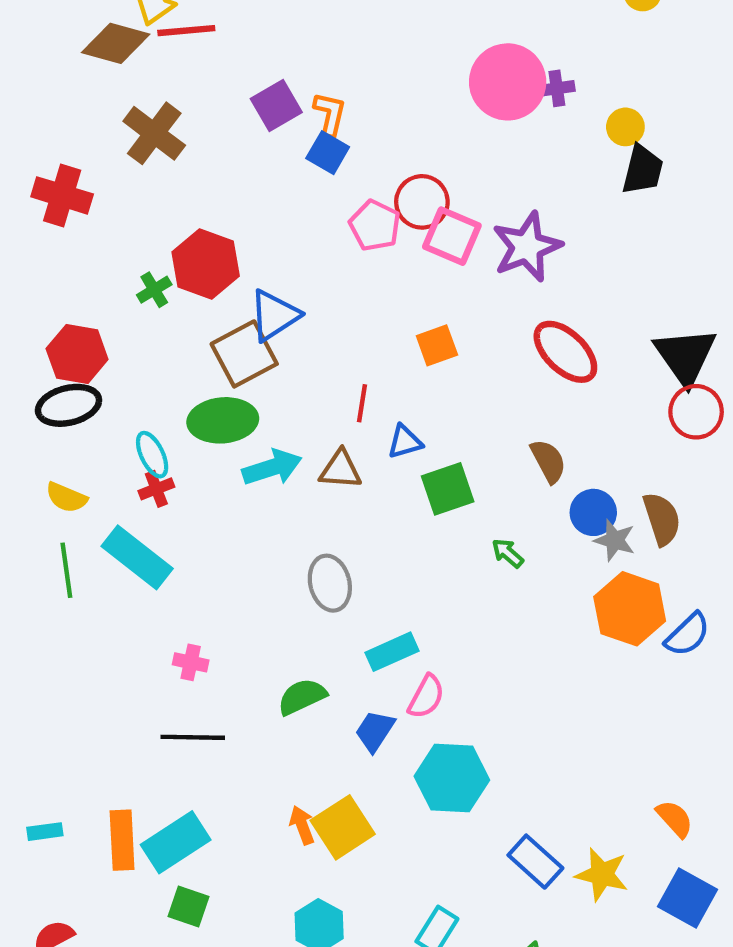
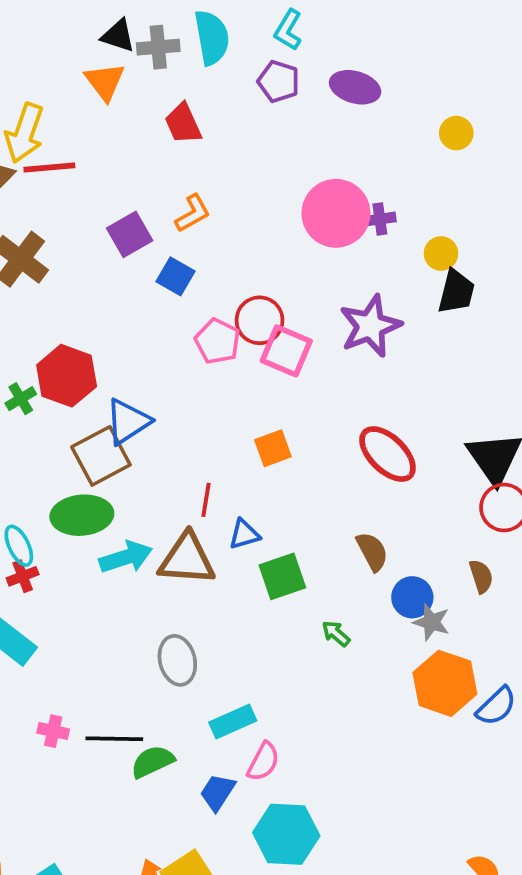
orange L-shape: (330, 114) -> (193, 213), moved, turned 48
purple star: (527, 247) -> (370, 326), moved
brown triangle: (341, 470) -> (187, 559), size x1.5
brown semicircle: (662, 519) -> (481, 576), moved, size x0.7
black line: (193, 737) -> (114, 739), moved

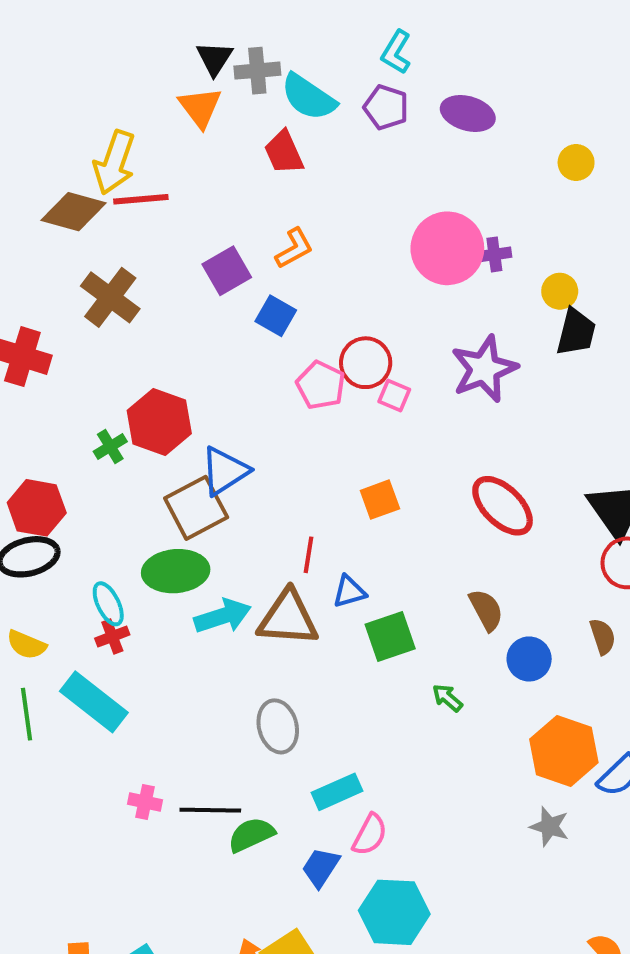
black triangle: (118, 36) -> (214, 58), turned 45
cyan semicircle: (212, 38) -> (308, 97), moved, turned 134
pink square: (286, 351) -> (394, 395), size x0.6
gray star: (431, 622) -> (550, 827), moved

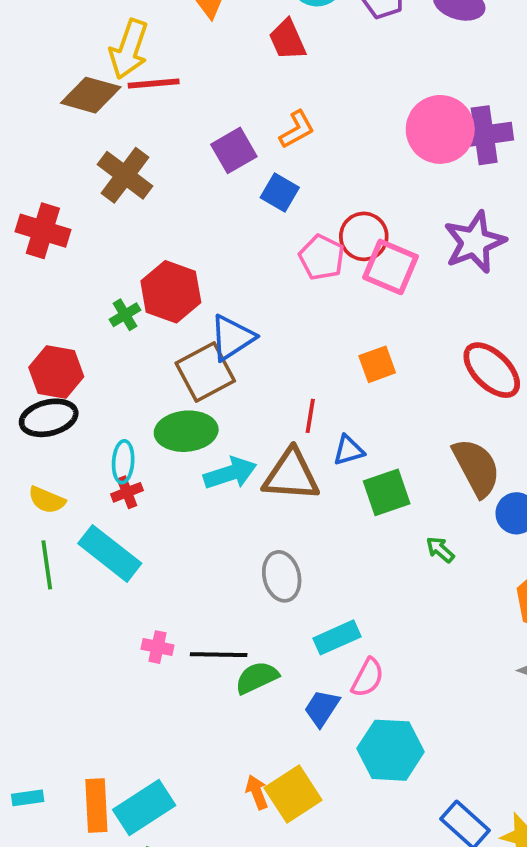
purple cross: (494, 254) -> (484, 135), size x1.8
pink square: (394, 395) -> (391, 267), size x1.8
cyan ellipse: (108, 604) -> (123, 462), turned 30
brown semicircle: (486, 610) -> (476, 467), size x1.5

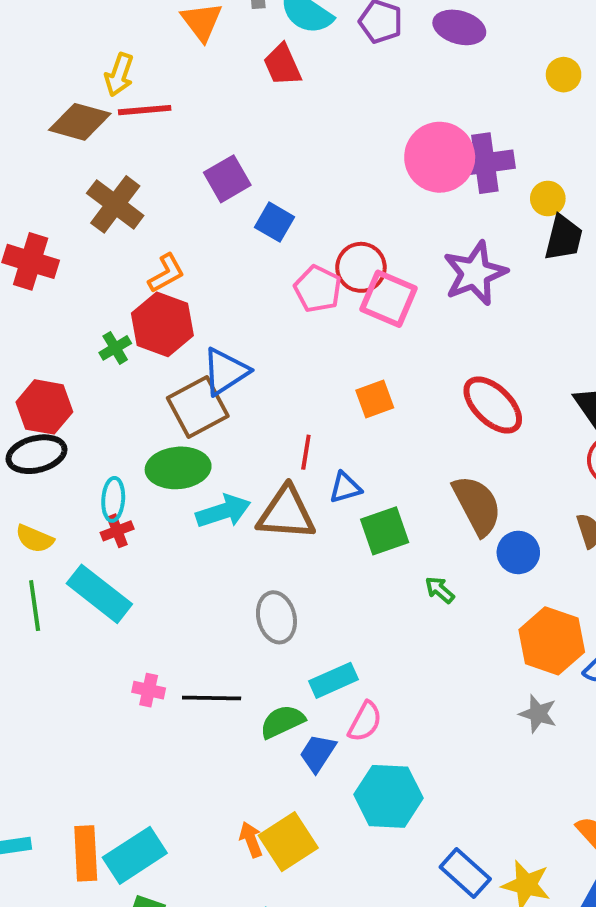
yellow arrow: (129, 49) -> (119, 75), size x0.7
orange L-shape: (297, 129) -> (166, 273), moved
green semicircle: (257, 678) -> (282, 722), moved

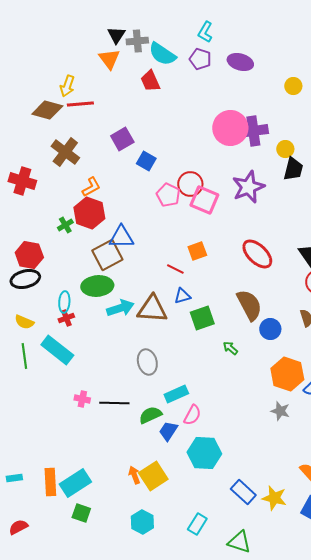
blue triangle: (225, 372) -> (121, 237), turned 32
red line: (306, 452) -> (175, 269), moved, turned -72

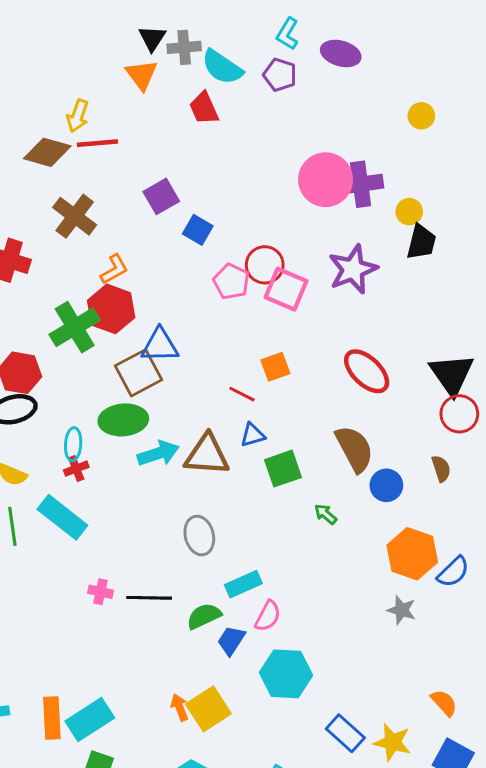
purple ellipse: (240, 62) -> (341, 53), moved
green cross: (65, 225) -> (75, 327), size x2.0

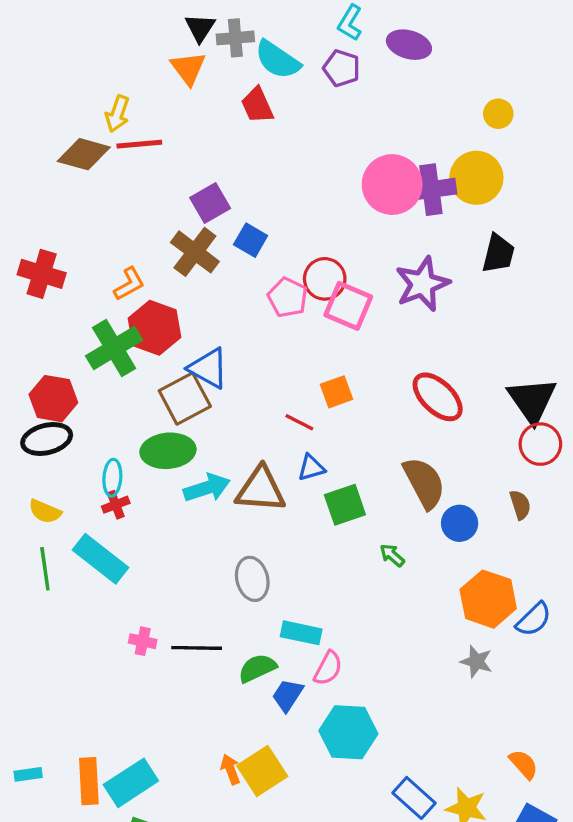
yellow circle: (409, 212) -> (476, 178), moved, size x1.8
brown cross: (75, 216) -> (195, 252), moved
orange L-shape: (114, 269) -> (129, 284), moved
blue triangle: (160, 345) -> (208, 368), turned 30
cyan rectangle: (243, 584) -> (301, 633), turned 36

